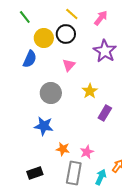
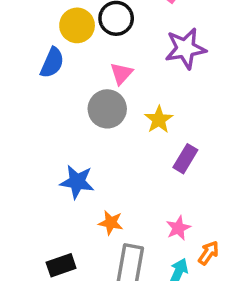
purple star: (105, 51) -> (185, 49), turned 30
gray circle: (51, 93) -> (107, 109), moved
pink star: (87, 152) -> (178, 228), moved

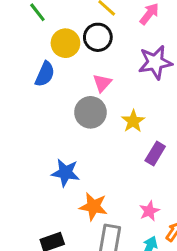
orange star: (111, 223) -> (93, 207), size x1.4

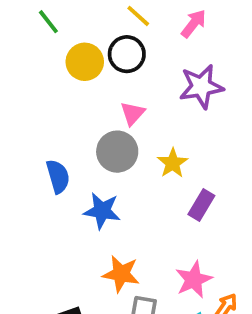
blue semicircle: (45, 74) -> (58, 176), moved, turned -40
blue star: (65, 173) -> (102, 211), moved
pink star: (149, 211) -> (194, 280), size x1.4

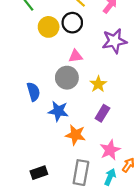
pink triangle: (133, 113) -> (76, 56), turned 40
purple rectangle: (201, 205) -> (102, 113), moved
orange star: (121, 274) -> (76, 135), moved

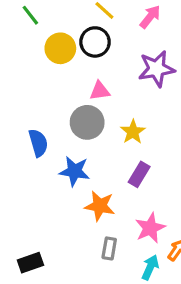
black rectangle: (39, 173) -> (30, 263), moved
gray rectangle: (81, 173) -> (109, 248), moved, size x0.6

